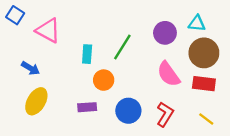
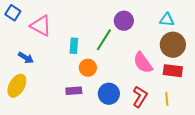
purple circle: (165, 33) -> (124, 21), moved
yellow ellipse: (36, 101) -> (17, 86), moved
yellow line: (206, 119) -> (167, 99), moved, turned 48

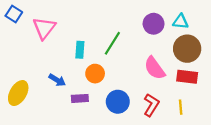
purple circle: (124, 21) -> (154, 24), moved
pink triangle: (41, 26) -> (44, 28), turned 40
blue arrow: (26, 58) -> (57, 80), moved

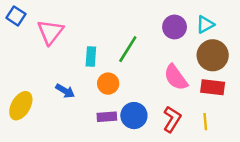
cyan triangle: (181, 22) -> (205, 25), turned -35
purple rectangle: (80, 98) -> (107, 117), moved

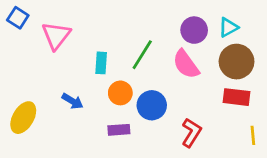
pink semicircle: (176, 77) -> (186, 64), moved
blue circle: (134, 116) -> (152, 105), moved
yellow line: (205, 122) -> (253, 135), moved

